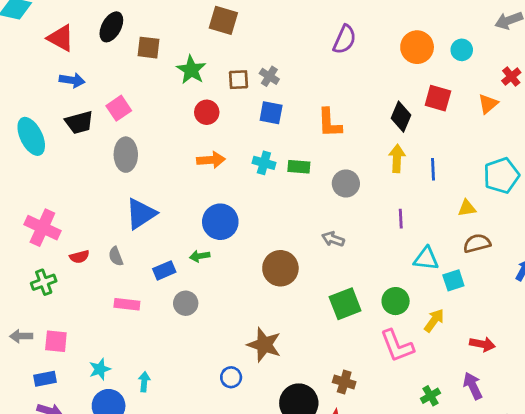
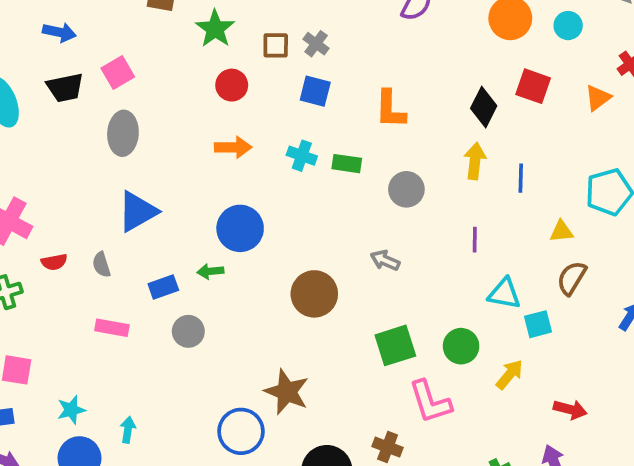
brown semicircle: (477, 243) -> (572, 278), turned -48
pink L-shape: (397, 346) -> (430, 402), moved
blue circle: (231, 377) -> (241, 431), size x1.6

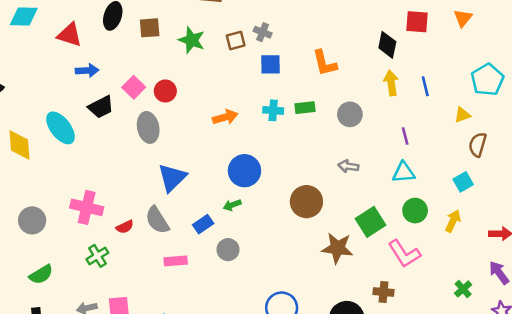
red circle: (232, 85) -> (165, 91), moved
gray semicircle: (101, 265) -> (157, 220), size x1.6
cyan triangle: (504, 294) -> (404, 172), moved
brown star: (287, 392) -> (337, 248), moved

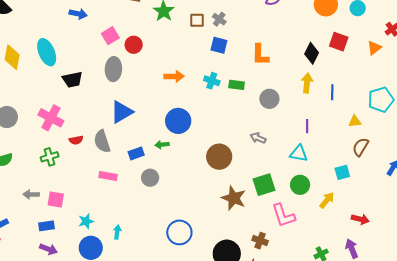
black trapezoid: (101, 107) -> (72, 80), moved

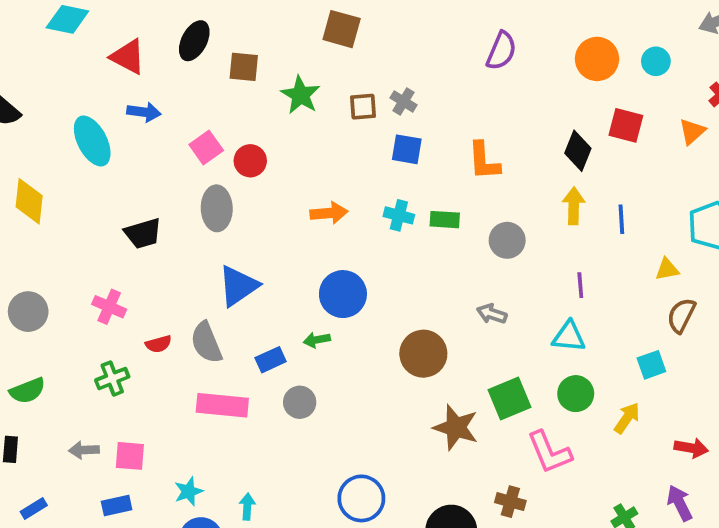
cyan ellipse: (47, 52) -> (92, 141), moved
pink cross: (51, 118) -> (109, 307), size x0.7
pink rectangle: (108, 176) -> (222, 405), size x1.5

